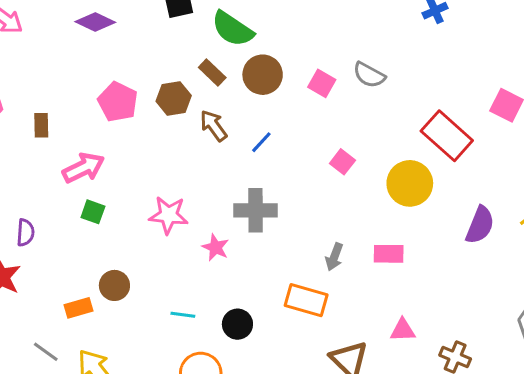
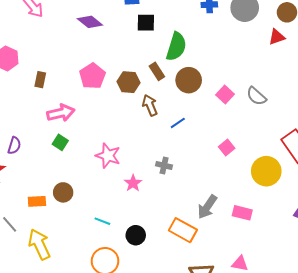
green semicircle: (233, 29) -> (176, 47), turned -120
gray cross: (256, 210) -> (164, 165), size x0.6
gray arrow: (334, 257) -> (207, 207), size x1.4

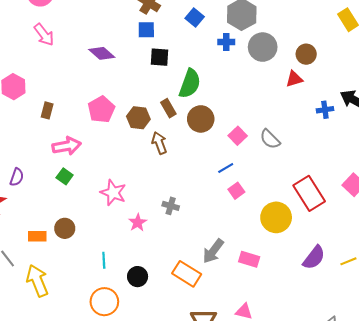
blue line: (178, 123) -> (226, 168), moved
cyan line: (102, 221) -> (104, 260), turned 63

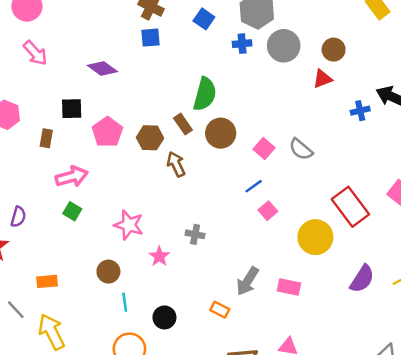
black square: (160, 57) -> (72, 109), moved
brown circle: (65, 228) -> (108, 272), moved
orange rectangle: (187, 274) -> (220, 310), size x0.6

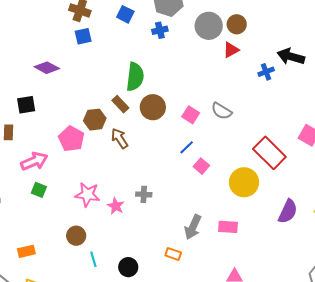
gray circle: (284, 46) -> (209, 26), moved
pink pentagon: (107, 132) -> (71, 139), moved
pink star: (159, 256) -> (116, 206), moved

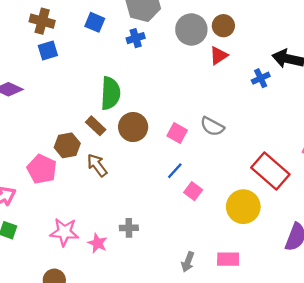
gray arrow: (193, 227) -> (188, 262), size x0.7

